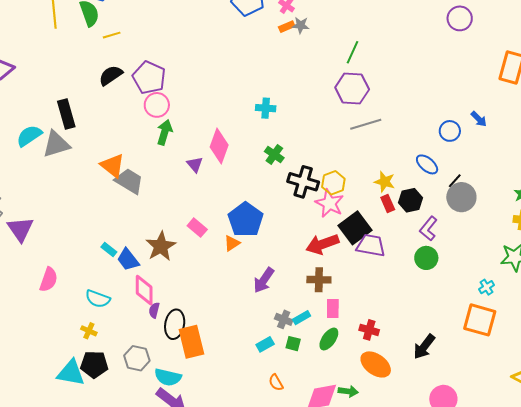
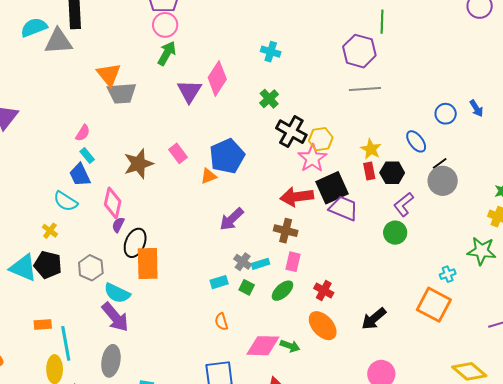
green line: (353, 52) -> (382, 22), moved, turned -35
purple triangle: (195, 164) -> (189, 91), size x1.5
gray trapezoid: (129, 181) -> (122, 93), turned 132
blue trapezoid: (128, 260) -> (80, 175), moved
pink semicircle: (49, 280) -> (83, 133), moved, size x0.7

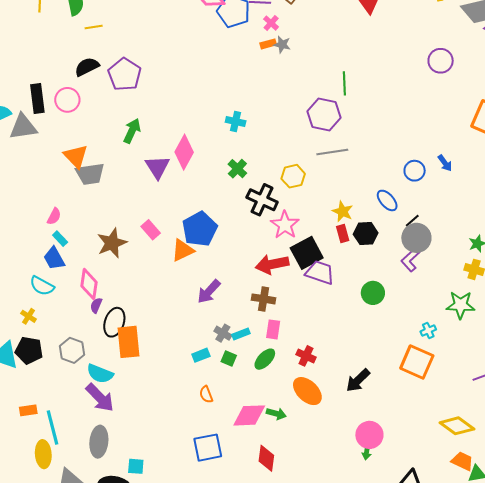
pink circle: (165, 25) -> (67, 100), moved
yellow hexagon: (321, 139) -> (293, 176), moved
orange triangle: (209, 176) -> (183, 250), size x1.4
purple L-shape: (404, 204) -> (410, 260), moved

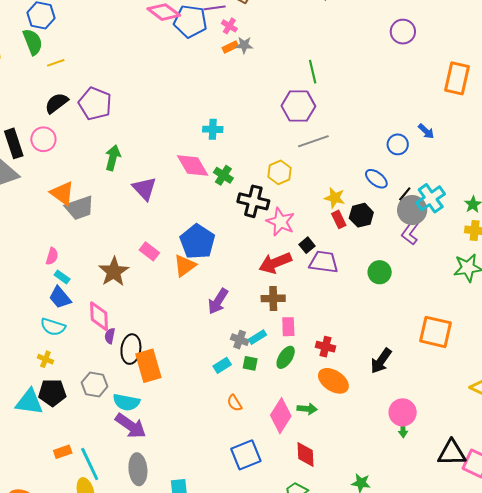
pink diamond: (184, 152) -> (193, 166), moved, turned -48
black square: (307, 253) -> (307, 245), size x0.5
cyan cross: (428, 330) -> (431, 198), moved, size x1.8
pink diamond: (249, 415) -> (281, 416), turned -44

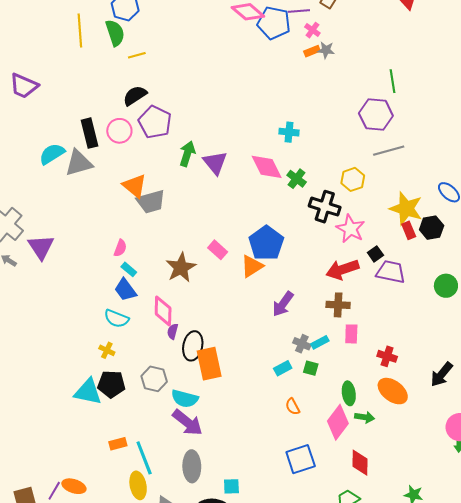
purple pentagon: (95, 104) -> (155, 122), moved
purple triangle: (144, 189) -> (215, 163), moved
yellow star: (335, 198) -> (406, 209), size x1.6
green ellipse: (286, 357) -> (349, 393), moved, turned -45

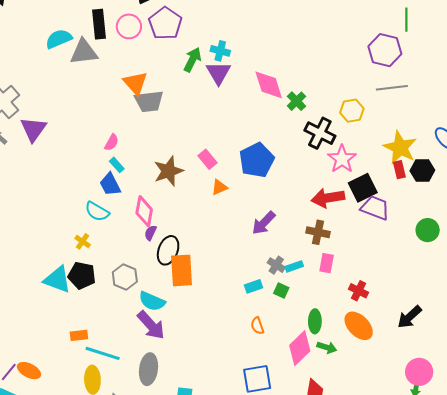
cyan cross: (289, 132) -> (220, 51), moved
black square: (375, 254) -> (363, 188), size x1.8
orange triangle: (252, 266) -> (219, 187), moved, size x0.7
cyan line: (144, 458) -> (103, 353), turned -60

